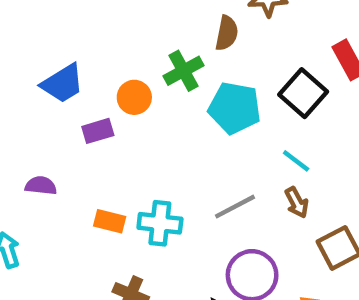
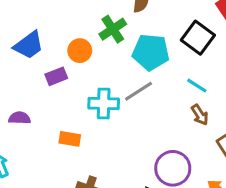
gray line: (235, 207) -> (139, 91), moved
cyan cross: (160, 223) -> (104, 104), moved

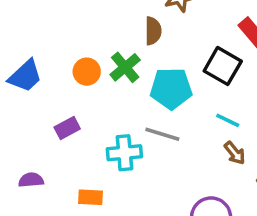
blue trapezoid: (29, 45) -> (25, 76), moved
orange circle: (80, 51) -> (87, 72), moved
gray line: (139, 91) -> (162, 134), turned 56

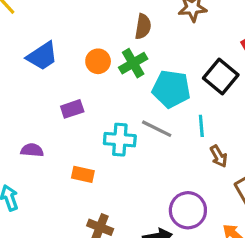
brown semicircle: (153, 31) -> (143, 26), moved
cyan line: (228, 120) -> (201, 126), moved, turned 50

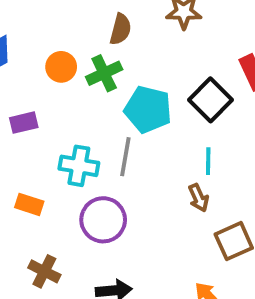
cyan line: (201, 126) -> (208, 161), moved
gray line: (157, 129) -> (125, 157), turned 68
purple circle: (188, 210) -> (103, 220), moved

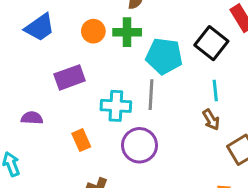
green cross: (104, 73) -> (127, 32), turned 32
purple rectangle: (24, 123) -> (70, 77), size x1.4
orange rectangle: (29, 204) -> (81, 140), turned 55

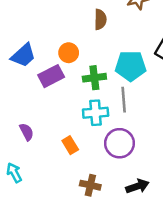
green cross: (127, 32) -> (94, 78), moved
purple rectangle: (70, 77) -> (51, 76), moved
purple semicircle: (32, 118) -> (27, 132), turned 66

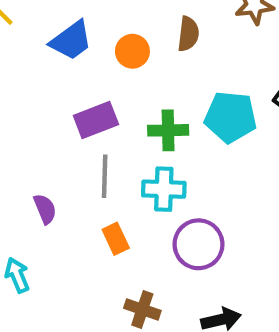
orange circle: (69, 53) -> (132, 51), moved
blue trapezoid: (23, 55) -> (71, 41), moved
gray line: (124, 100) -> (105, 176), moved

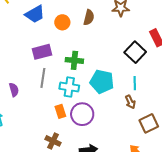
cyan pentagon: (231, 117) -> (102, 82), moved
orange rectangle: (116, 239) -> (60, 111), moved

